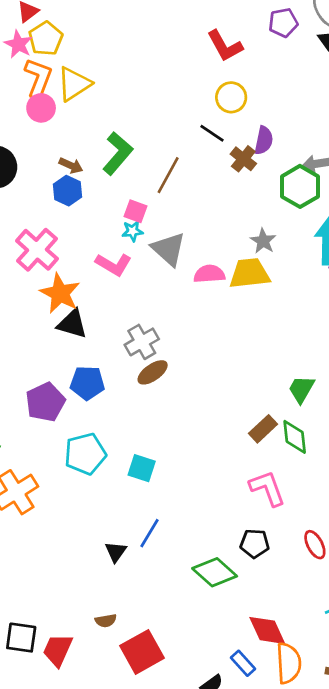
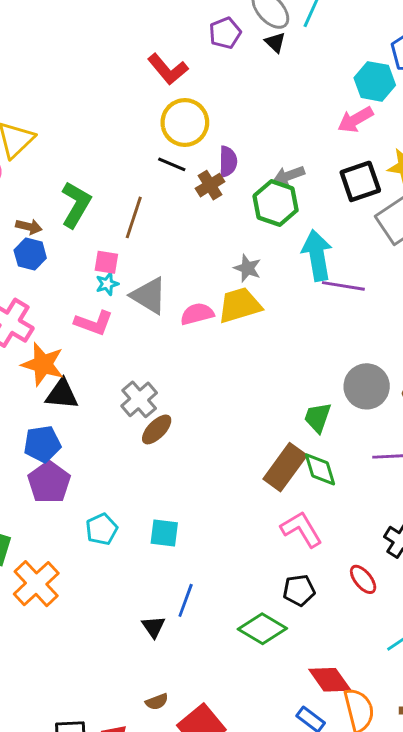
yellow circle: (231, 97) -> (185, 122), size x1.4
brown cross: (243, 159) -> (210, 185), turned 30
blue pentagon: (87, 383) -> (42, 444), moved
brown rectangle: (263, 429) -> (285, 467), size x1.5
cyan pentagon: (85, 454) -> (102, 529), size x0.7

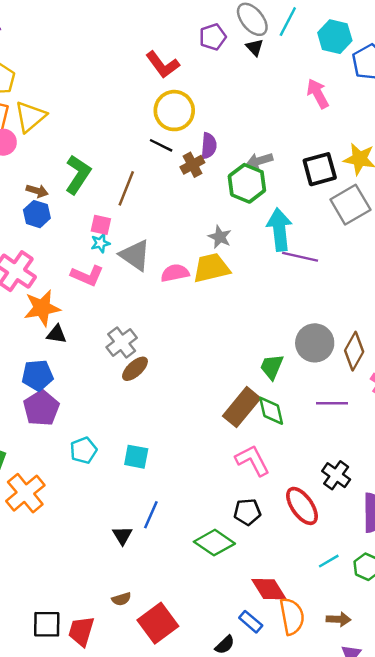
cyan hexagon: (375, 81) -> (335, 37), moved
pink arrow: (355, 120) -> (318, 94), moved, turned 88
orange star: (43, 364) -> (42, 308), turned -30
black triangle: (62, 394) -> (57, 334), size x0.7
red ellipse: (363, 579) -> (302, 506), size x1.5

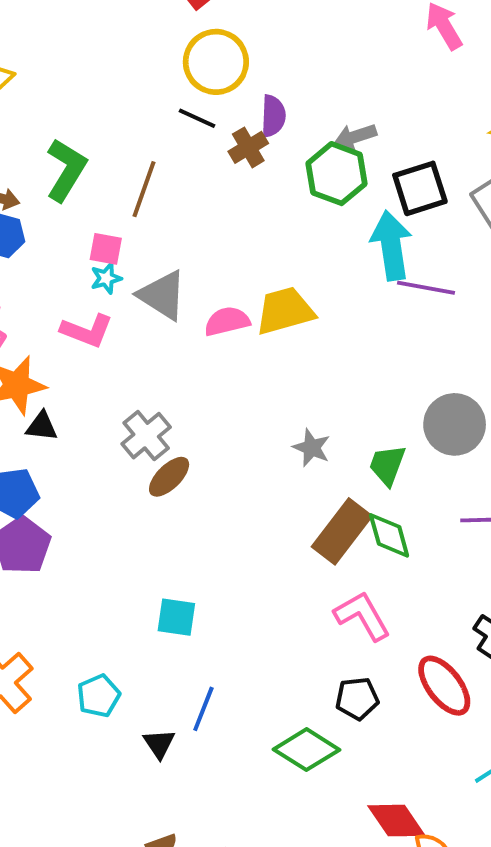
black square: (320, 169) -> (420, 188), moved
gray star: (220, 237) -> (312, 448), moved
cyan pentagon: (83, 450) -> (99, 696), moved

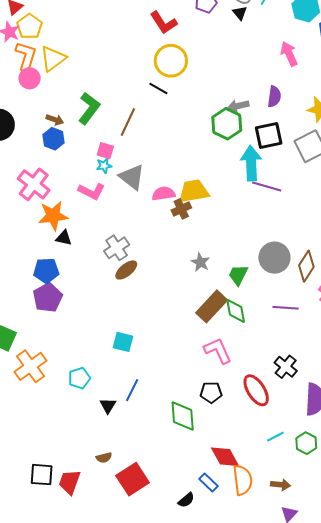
purple semicircle: (273, 116) -> (274, 97), moved
brown cross: (248, 147) -> (181, 209), moved
green diamond: (306, 750) -> (183, 416), turned 48

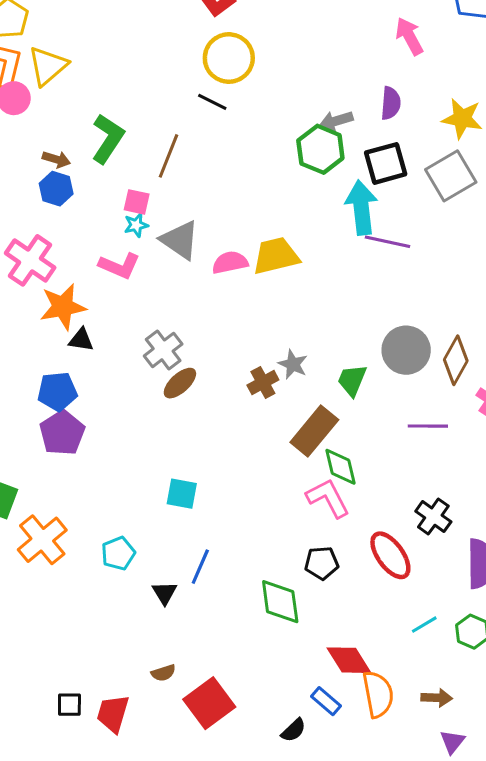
brown cross: (181, 209) -> (263, 383), moved
green diamond: (236, 311) -> (340, 467), moved
black square: (42, 475) -> (69, 705), size x0.7

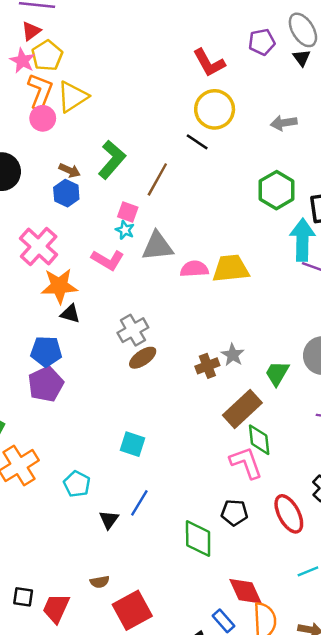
gray arrow: (336, 121) -> (284, 123), moved
cyan star: (136, 225) -> (125, 230), turned 30
gray triangle: (180, 240) -> (157, 246), turned -48
cyan pentagon: (118, 553) -> (77, 484), turned -30

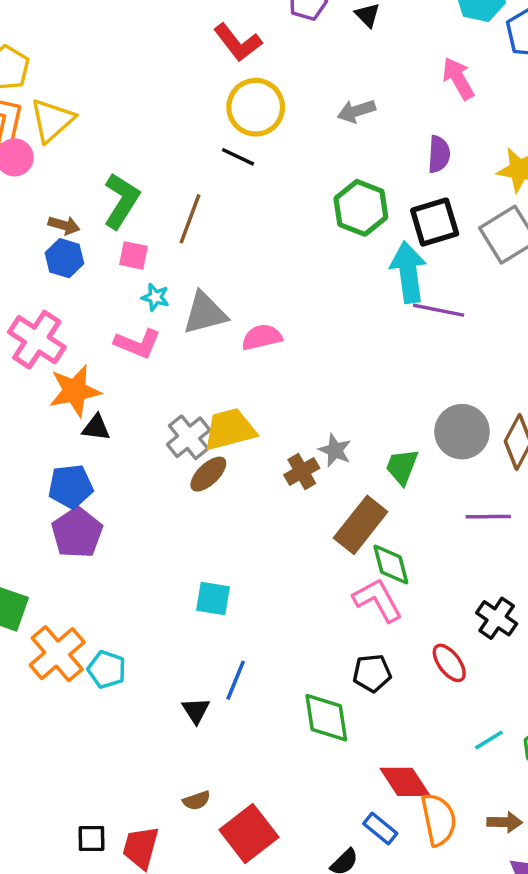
pink square: (128, 212) -> (134, 255), moved
yellow trapezoid: (231, 268) -> (230, 429), moved
cyan pentagon: (77, 484) -> (107, 669), moved
red ellipse: (289, 514) -> (449, 663), size x0.7

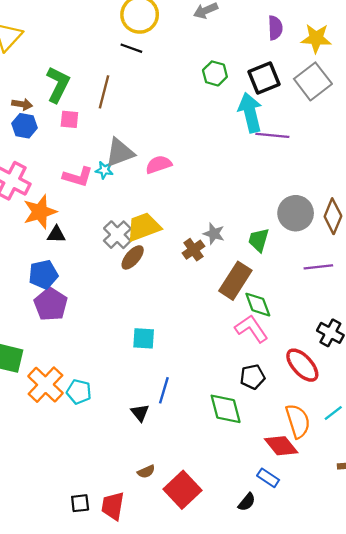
purple semicircle: (439, 154) -> (275, 28), moved
green hexagon: (361, 208) -> (215, 73), size x0.7
cyan star: (155, 297) -> (104, 170), moved
red ellipse: (449, 663) -> (302, 365), size x1.4
orange semicircle: (439, 820) -> (298, 421), moved

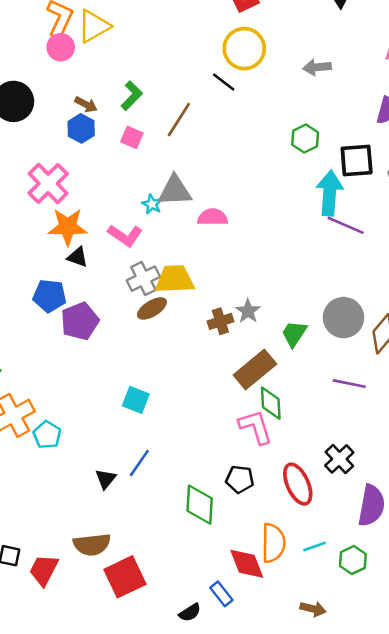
green L-shape: (58, 84) -> (132, 96), size x0.7
pink L-shape: (78, 177) -> (125, 235), moved
purple pentagon: (51, 304) -> (80, 321), moved
brown semicircle: (146, 472) -> (92, 545), size x1.8

